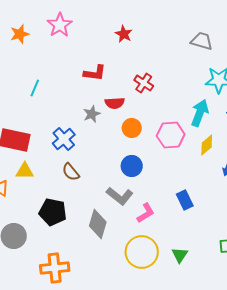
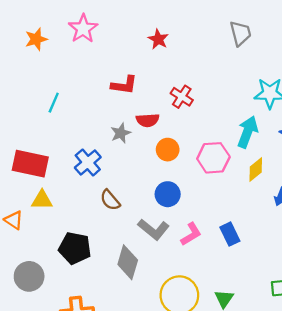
gray trapezoid: (202, 41) -> (240, 33), moved, turned 60
brown semicircle: (71, 172) -> (110, 200), moved
pink L-shape: (146, 213) -> (191, 234), moved

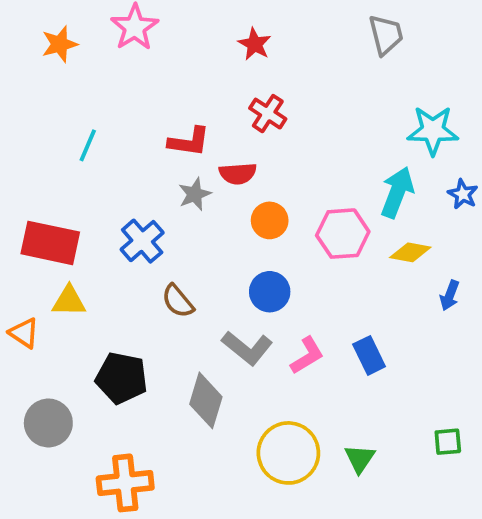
red L-shape: (124, 85) -> (189, 142), moved
red cross: (182, 97) -> (268, 114), moved
yellow diamond: (256, 170) -> (410, 252), turned 50

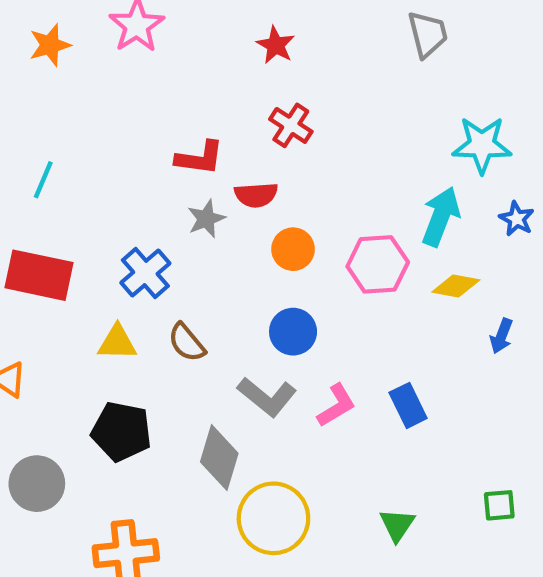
cyan line: (88, 145) -> (43, 180), moved
yellow triangle: (69, 301) -> (117, 342), moved
yellow circle: (288, 453) -> (273, 518), moved

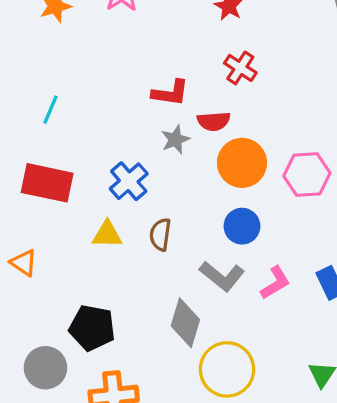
orange circle: (293, 249) -> (242, 163), size x1.5
brown semicircle: (187, 342) -> (160, 234), turned 48
black pentagon: (122, 432) -> (92, 328), moved
gray circle: (37, 484) -> (45, 368), moved

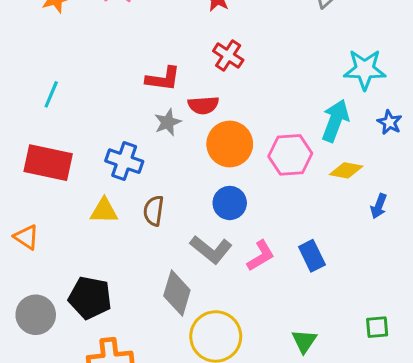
blue cross: (129, 181) -> (124, 161), turned -30
gray circle: (45, 368) -> (36, 315), moved

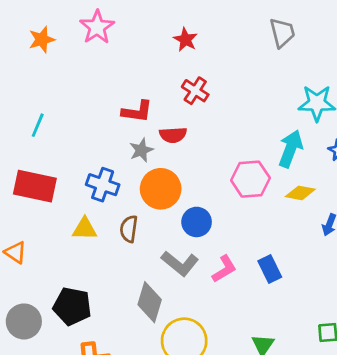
orange circle: (230, 144) -> (161, 189), moved

